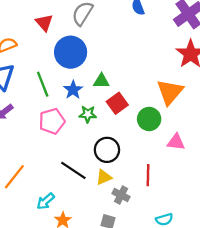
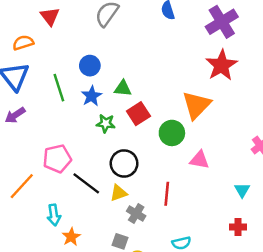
red triangle: (44, 23) -> (50, 16), moved
blue circle: (71, 52) -> (90, 66), moved, size x0.6
pink pentagon: (52, 121) -> (57, 159), moved
cyan arrow: (46, 201) -> (54, 215), turned -60

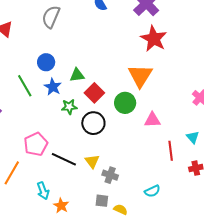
black circle: (124, 163) -> (93, 123), moved
yellow triangle: (119, 193) -> (92, 161), turned -35
red line: (167, 194) -> (171, 151), moved

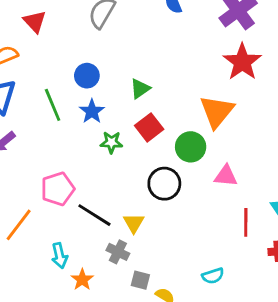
green triangle: (77, 75) -> (140, 89), moved, turned -35
black circle: (93, 123) -> (164, 184), moved
gray cross: (110, 175) -> (118, 252), moved

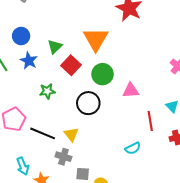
green triangle: (140, 89) -> (55, 47), moved
orange triangle: (217, 112) -> (96, 39), moved
green star: (111, 142) -> (47, 91), moved
cyan semicircle: (213, 276) -> (133, 148), moved

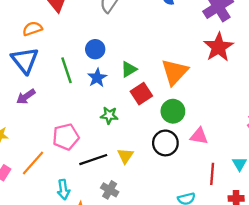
black circle: (88, 103) -> (165, 143), moved
black line: (43, 133) -> (93, 160), turned -55
yellow triangle: (71, 134) -> (125, 156), moved

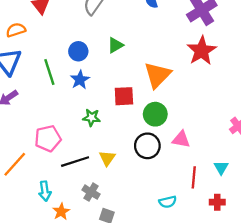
green triangle: (129, 69) -> (115, 45), moved
red square: (141, 94) -> (124, 96), turned 30

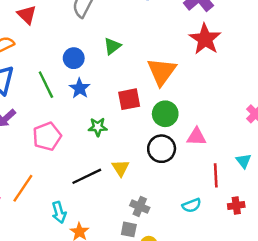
pink pentagon: (48, 138) -> (47, 136), moved
gray cross: (91, 192) -> (140, 207), moved
red cross: (217, 202) -> (236, 205), moved

